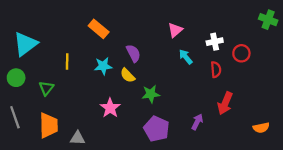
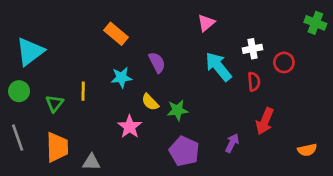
pink triangle: (175, 30) -> (206, 23), moved
cyan arrow: (186, 57) -> (218, 67), size x1.6
yellow line: (67, 61) -> (83, 91), moved
yellow semicircle: (128, 75) -> (150, 102), moved

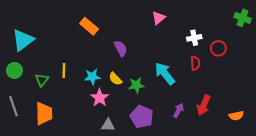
cyan arrow: (218, 67) -> (165, 74), moved
cyan star: (121, 77) -> (92, 77), moved
red arrow: (265, 121) -> (204, 105), moved
gray triangle: (91, 162) -> (108, 125), moved

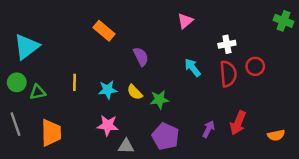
red circle: (218, 48) -> (255, 66), moved
red semicircle: (195, 63) -> (228, 74), size x1.5
cyan arrow: (165, 74) -> (193, 68), moved, size x0.7
green triangle: (42, 80) -> (38, 92), moved, turned 40
pink star: (100, 98) -> (108, 125), moved, turned -30

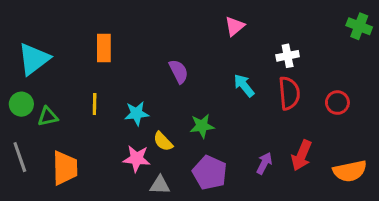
orange rectangle: (104, 31) -> (104, 48), moved, turned 50
red circle: (255, 66) -> (337, 103), moved
yellow semicircle: (135, 92) -> (163, 141), moved
orange semicircle: (276, 135) -> (350, 171), size x1.5

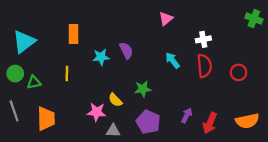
cyan star: (137, 113) -> (101, 57), moved
red arrow: (302, 155) -> (210, 123), moved

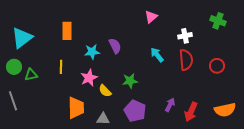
green cross: (254, 19) -> (218, 21), moved
pink star: (97, 112) -> (89, 78), moved, turned -30
orange trapezoid: (46, 119) -> (76, 108), moved

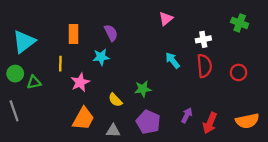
purple semicircle: (115, 46) -> (111, 33), moved
yellow line: (61, 67) -> (60, 64), moved
pink star: (89, 78) -> (80, 82), moved
orange trapezoid: (76, 108) -> (83, 119), turned 30

